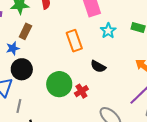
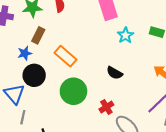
orange rectangle: (74, 41) -> (66, 56), moved, turned -30
red cross: (81, 91) -> (106, 107), moved
gray line: (19, 106) -> (23, 117), moved

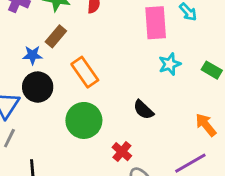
red cross: (106, 107) -> (122, 152), turned -32

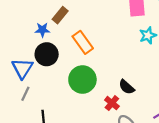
black semicircle: (143, 110) -> (127, 87), moved

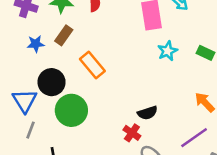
blue star: (42, 30) -> (36, 44), moved
green circle: (82, 80) -> (71, 110), moved
black semicircle: (127, 87) -> (147, 113), turned -56

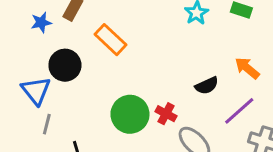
green circle: (71, 110) -> (130, 114), moved
black semicircle: (147, 113) -> (207, 86), moved

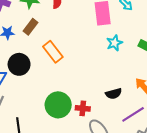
red cross: (166, 114) -> (83, 108), turned -32

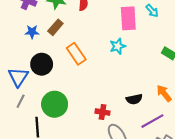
cyan star: (114, 43) -> (118, 46), moved
green circle: (58, 105) -> (55, 104), moved

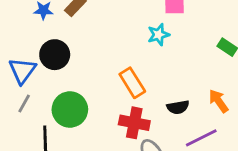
orange rectangle: (76, 54) -> (132, 83), moved
red cross: (103, 112) -> (134, 123), size x1.5

